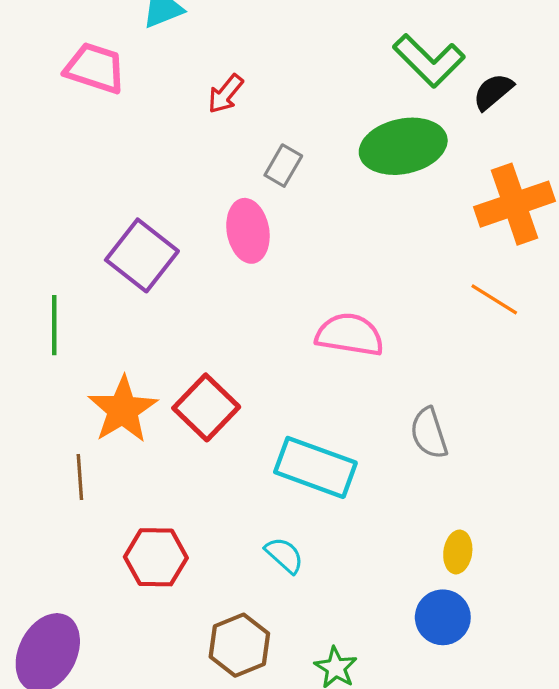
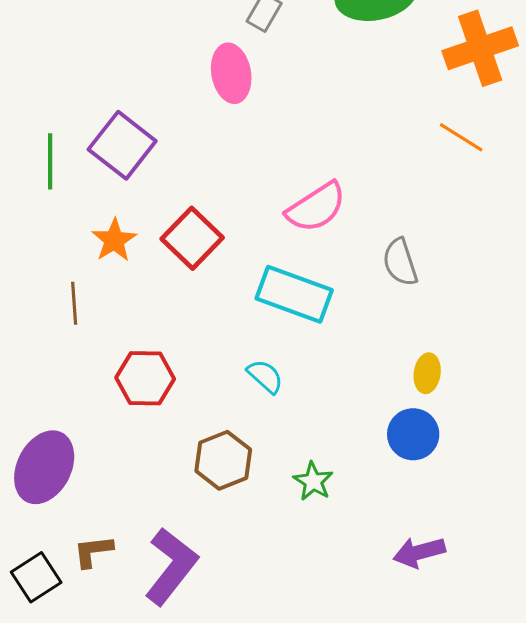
purple square: (142, 255) -> (122, 145), moved
pink semicircle: (350, 335) -> (316, 207), moved, turned 138
orange star: (123, 410) -> (114, 240), size x0.7

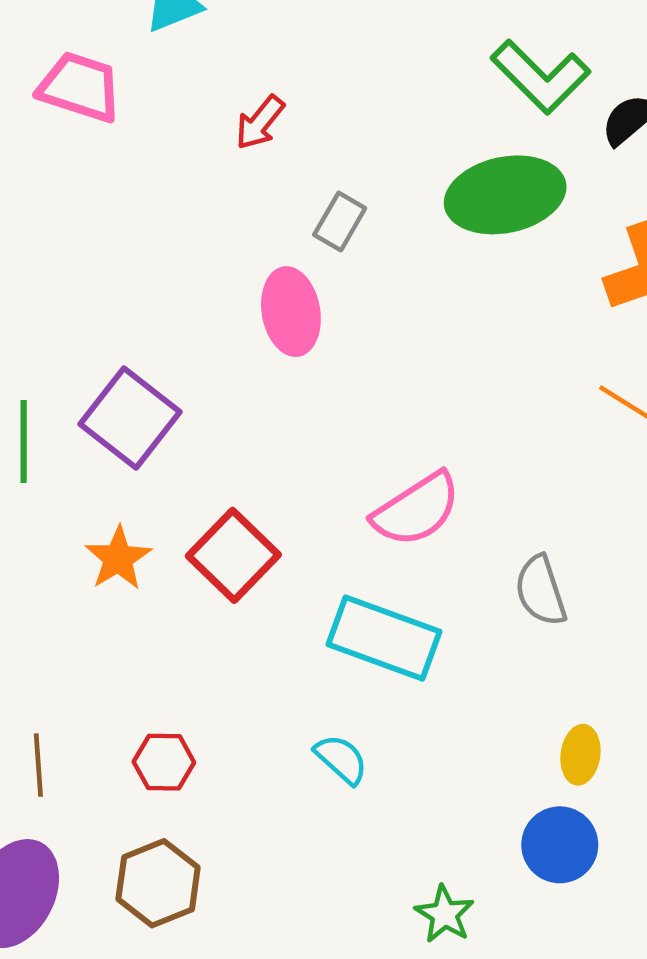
brown line: (74, 303) -> (38, 765), moved
red hexagon: (145, 378) -> (164, 762), size x0.7
brown hexagon: (223, 460) -> (158, 883), moved
green star: (313, 481) -> (445, 914), moved

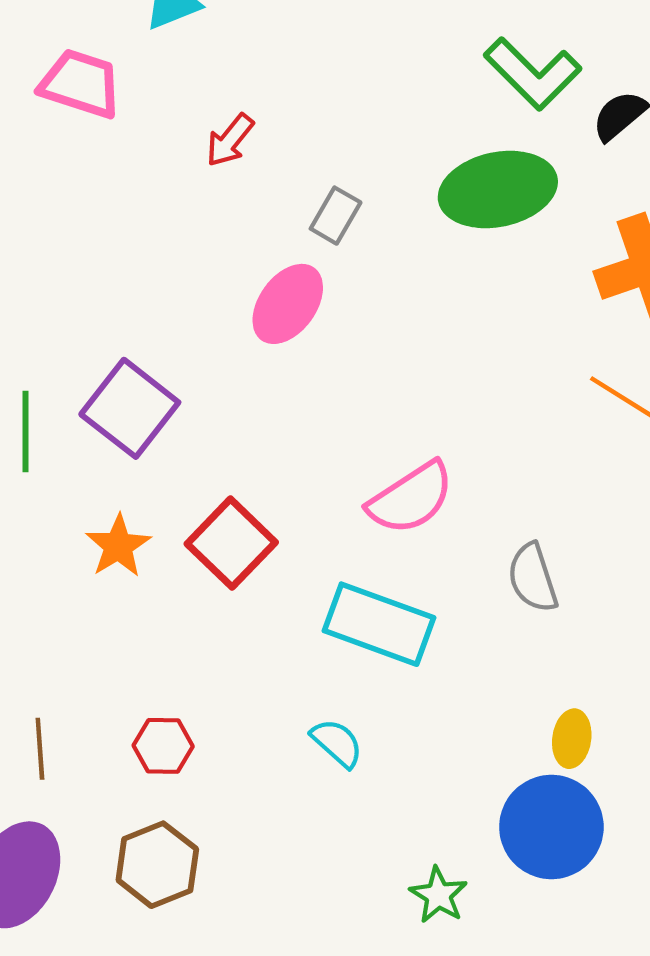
red arrow: (260, 123) -> (230, 140), moved
pink ellipse: (291, 312) -> (288, 304), turned 46
blue circle: (560, 845) -> (551, 827), size x1.4

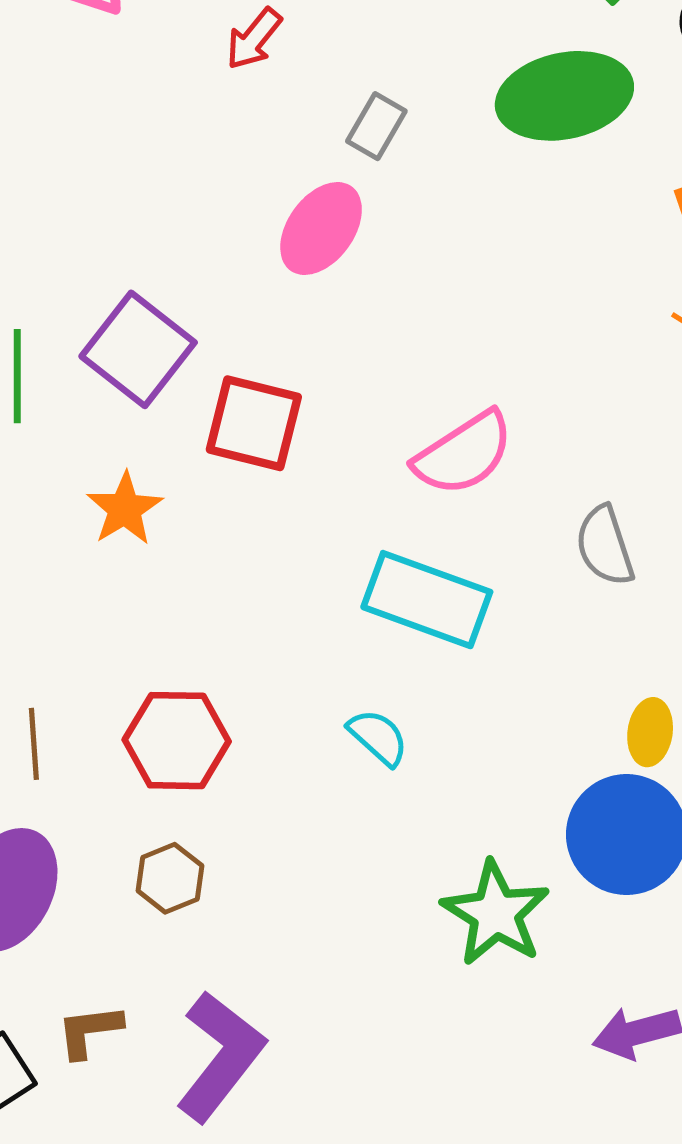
red square: (231, 543) -> (254, 423), moved, turned -30
red hexagon: (163, 746) -> (177, 741), size x1.5
brown hexagon: (157, 865) -> (170, 878), size x0.7
green star: (438, 895) -> (496, 913), size x1.6

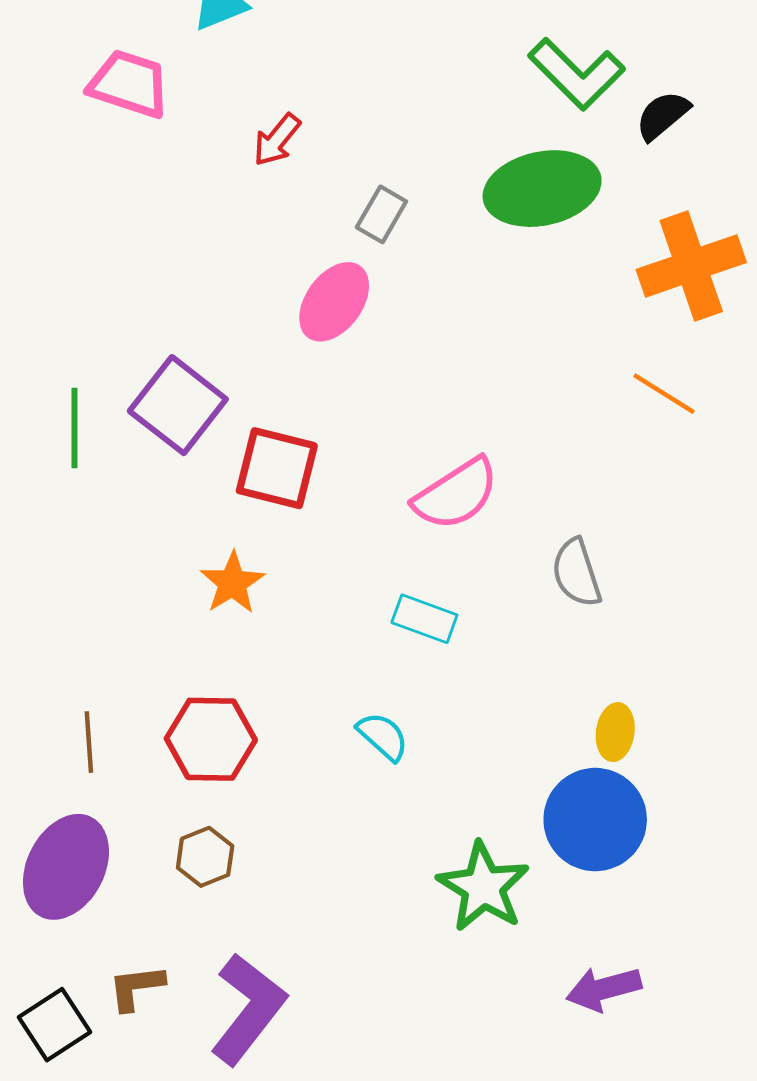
orange star: (125, 509) -> (232, 583), moved
cyan rectangle: (427, 600) -> (424, 619), size x0.6

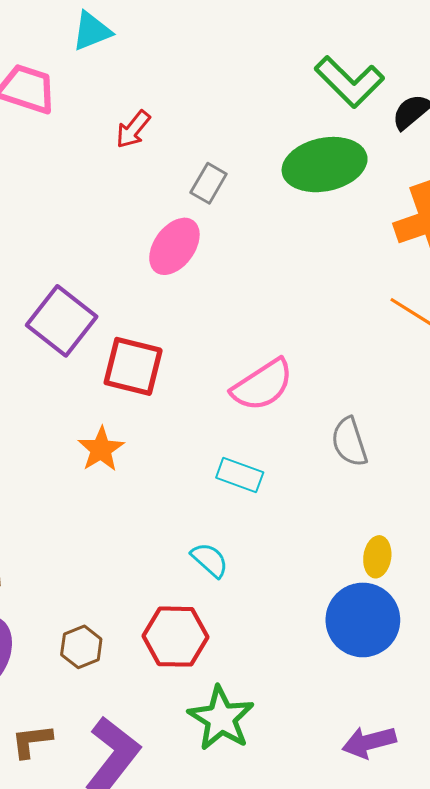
red hexagon: (211, 739) -> (175, 637), moved
green star: (483, 887) -> (221, 718), moved

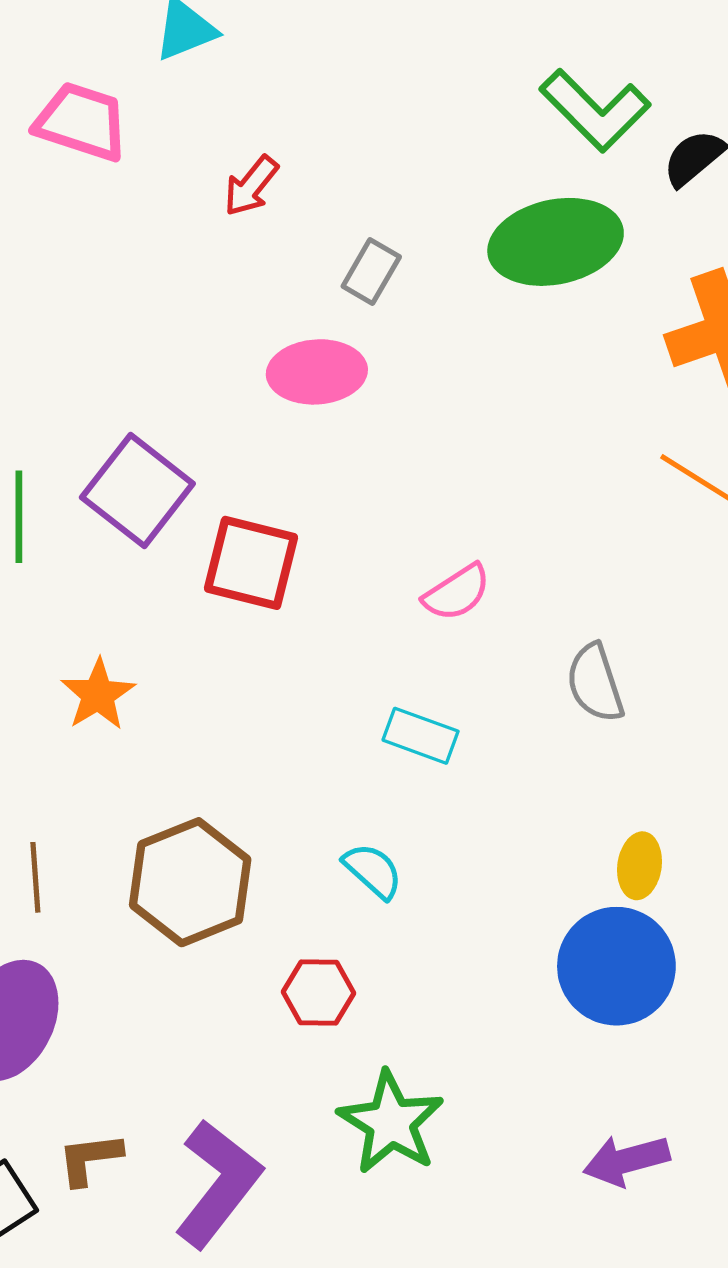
pink ellipse: (174, 246) -> (317, 372), turned 50
pink semicircle: (262, 385) -> (457, 593), size x0.7
orange star: (101, 449) -> (98, 695), moved
red hexagon: (175, 637) -> (319, 993), size x0.7
brown hexagon: (81, 647) -> (190, 882), moved, size x1.8

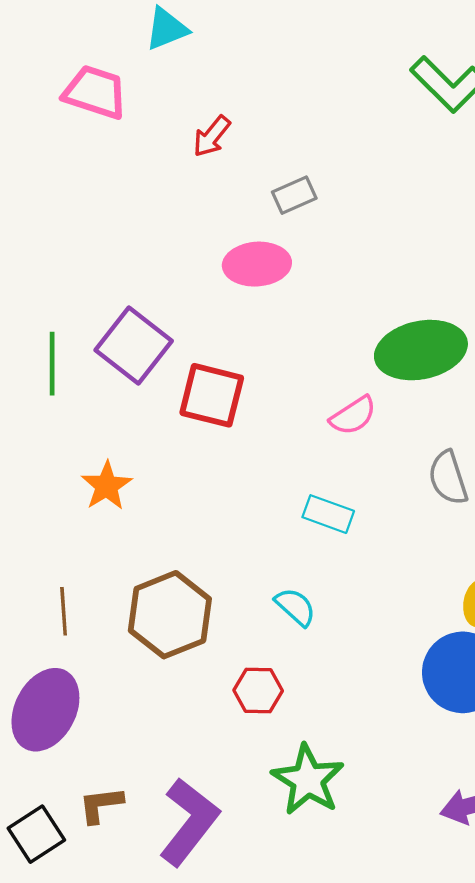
green ellipse: (556, 242) -> (421, 350), moved
gray rectangle: (371, 272) -> (294, 195), turned 36

